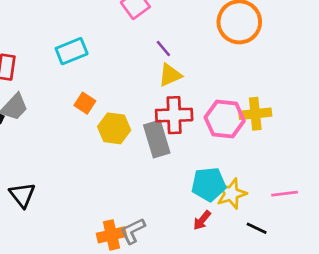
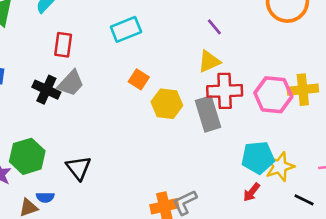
yellow triangle: (170, 75) -> (209, 61), moved

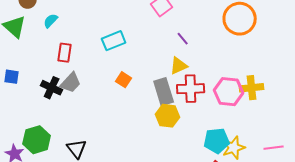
yellow hexagon: (167, 104) -> (168, 116), moved
gray rectangle: (208, 114) -> (164, 92), moved

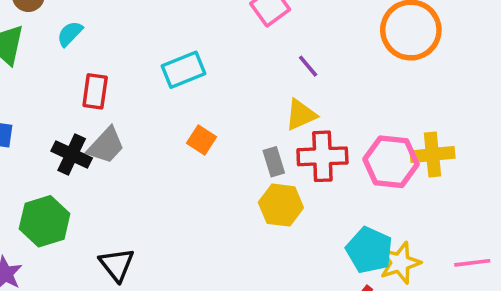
gray rectangle: (164, 92) -> (274, 162), size x0.6
green hexagon: (37, 140) -> (45, 221), moved
cyan pentagon: (217, 141) -> (369, 250), turned 30

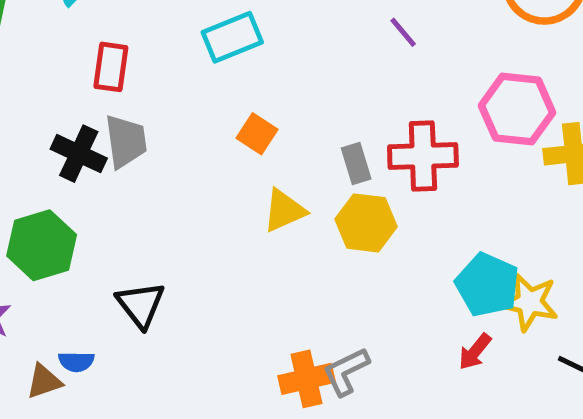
yellow triangle: (301, 115) -> (284, 211), moved
gray trapezoid: (106, 146) -> (126, 141), turned -51
pink hexagon: (391, 162) -> (517, 109), moved
yellow star: (400, 263) -> (529, 302), turned 30

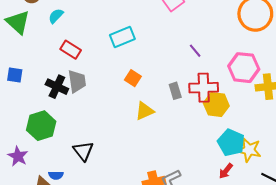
purple line: (403, 32) -> (195, 51), moved
red rectangle: (111, 67) -> (71, 50), turned -66
yellow hexagon: (366, 223) -> (216, 105), moved

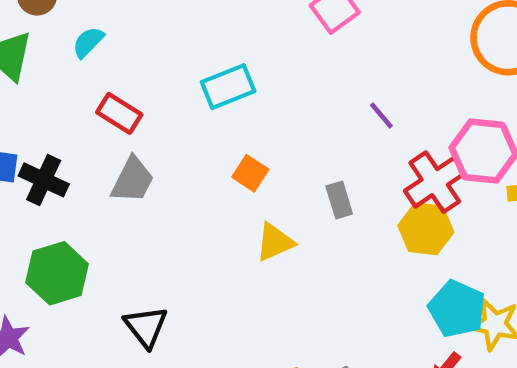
gray trapezoid: (77, 81) -> (133, 180), turned 35
black cross: (57, 87) -> (44, 180), moved
red cross: (204, 88) -> (435, 182), moved, turned -32

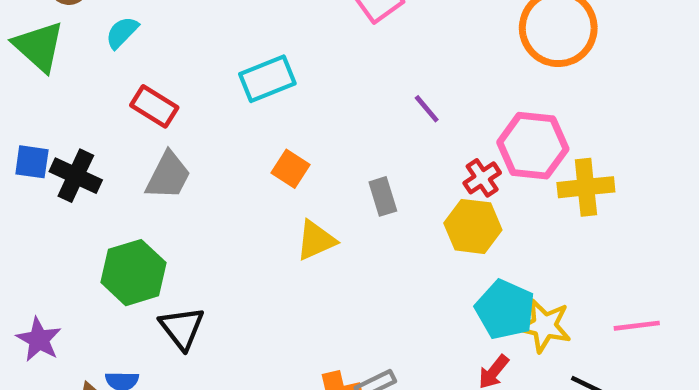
red cross: (435, 182) -> (482, 178), size x0.6
green hexagon: (57, 273) -> (133, 273), moved

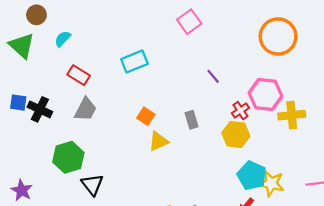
orange square: (290, 169) -> (146, 116), moved

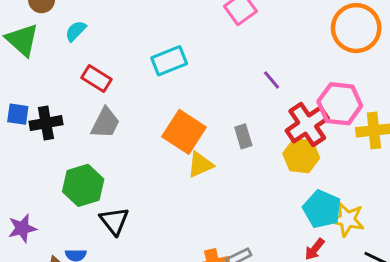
black cross: (40, 109) -> (46, 123), turned -35
red cross: (240, 111) -> (307, 125), size x1.8
orange square: (146, 116) -> (184, 132), size x1.8
purple star: (22, 190) -> (22, 228), turned 30

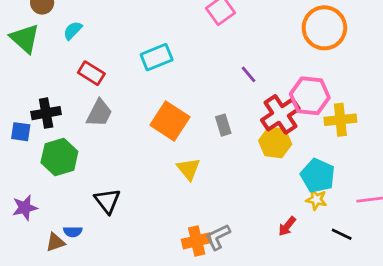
blue square: (18, 114) -> (21, 132), moved
yellow triangle: (200, 165) -> (189, 169), moved, turned -45
green hexagon: (83, 185) -> (59, 157), moved
cyan pentagon: (322, 209) -> (318, 176), moved
yellow star: (347, 219) -> (316, 200), size x0.7

